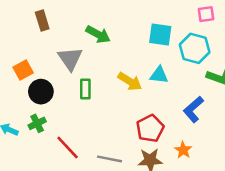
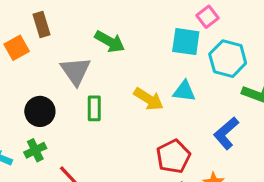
pink square: (206, 14) -> (208, 17), moved, turned -30
orange square: (23, 70) -> (17, 48), moved

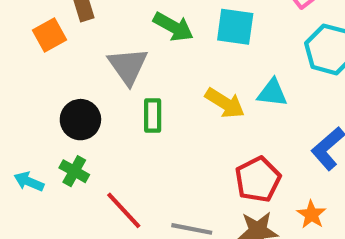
cyan square: (186, 42) -> (235, 27), moved
green cross: (35, 150) -> (74, 171), turned -35

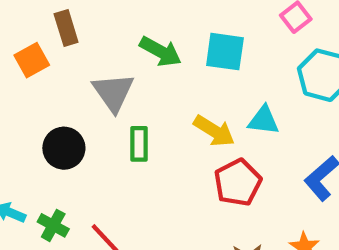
green cross: (74, 171) -> (53, 225), moved
red pentagon: (258, 179) -> (238, 182), moved

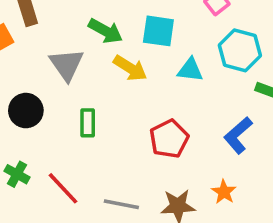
cyan triangle: (264, 120) -> (190, 70), moved
yellow arrow: (214, 131) -> (130, 68), moved
green rectangle: (139, 144) -> (88, 123), moved

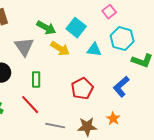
cyan square: (158, 31) -> (76, 28), turned 30
red line: (63, 188) -> (30, 105), moved

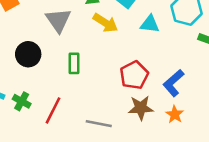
blue L-shape: (121, 87) -> (173, 83), moved
red line: (30, 105) -> (53, 110), moved, turned 70
brown star: (87, 127) -> (141, 108), moved

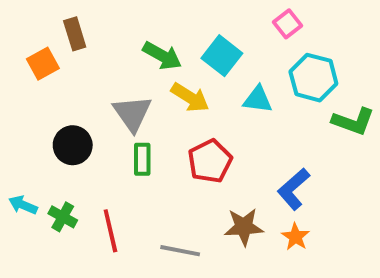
gray triangle: (58, 20) -> (132, 113), moved
red pentagon: (134, 75) -> (210, 161), moved
red line: (53, 110) -> (110, 231), turned -40

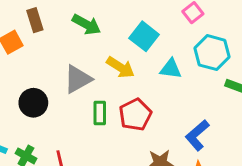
green arrow: (162, 56) -> (87, 25), moved
gray triangle: (132, 113) -> (78, 79), turned 36
green rectangle: (142, 159) -> (100, 113), moved

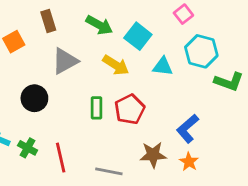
brown rectangle: (35, 20) -> (48, 21), moved
green arrow: (87, 25) -> (99, 25), moved
gray triangle: (78, 79) -> (65, 61), moved

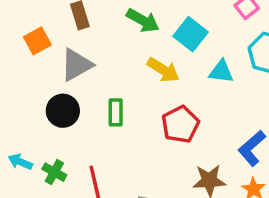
gray triangle: (65, 61) -> (76, 65), moved
green rectangle: (97, 108) -> (116, 112), moved

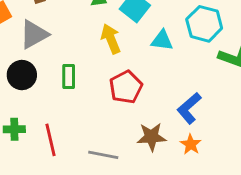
yellow arrow: (163, 70) -> (111, 39), turned -144
green cross: (54, 172) -> (14, 129), turned -30

